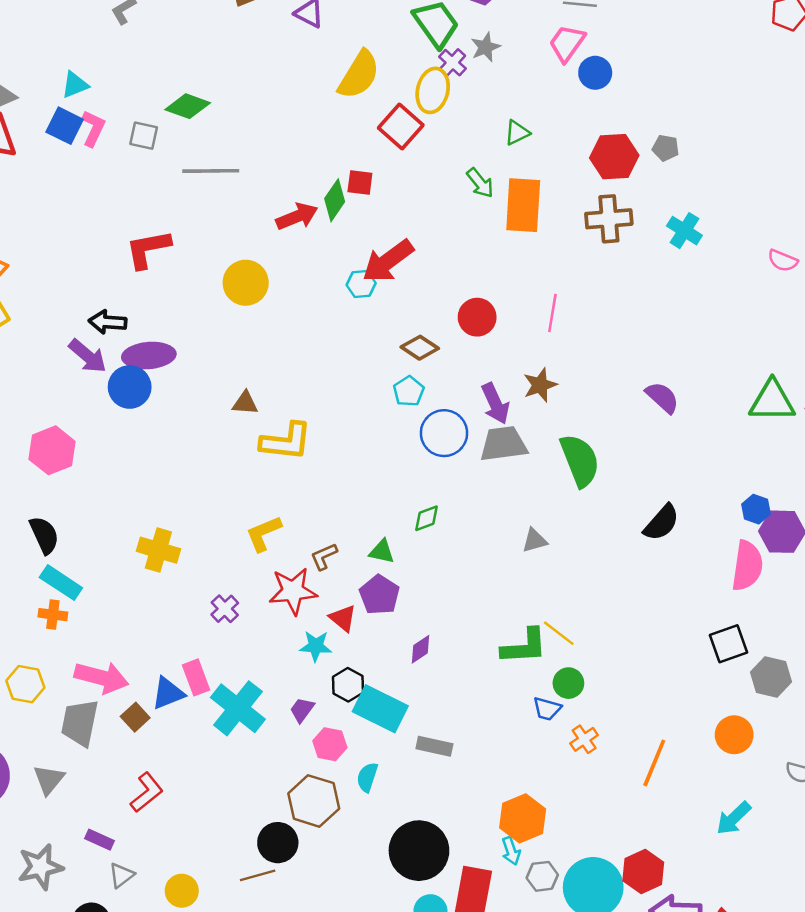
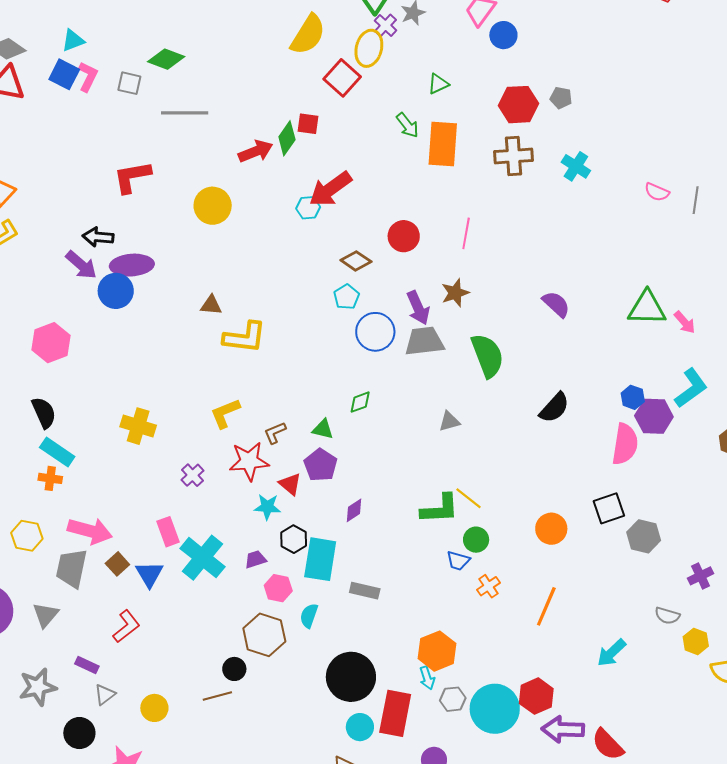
blue triangle: (168, 693) -> (149, 574), moved, turned -40
cyan rectangle: (380, 709) -> (320, 559), turned 72
purple trapezoid: (302, 710) -> (255, 559), turned 35
orange circle: (734, 735) -> (551, 529), moved
black circle: (278, 843) -> (234, 669), size x0.7

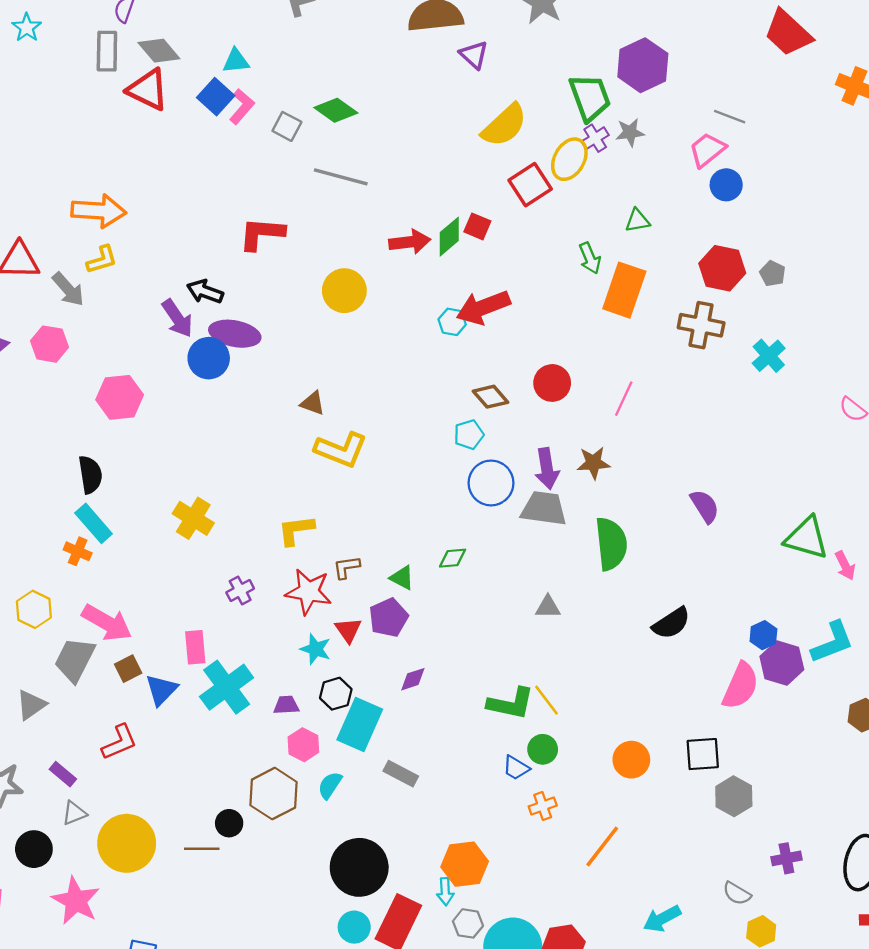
yellow circle: (154, 708) -> (127, 843), size x1.8

